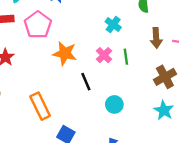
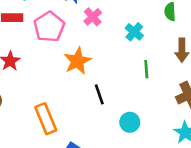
orange star: (65, 53) -> (77, 61), turned 30
pink cross: (104, 55) -> (93, 17), moved

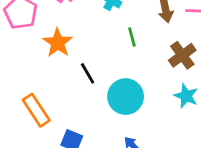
cyan circle: (130, 122) -> (126, 97), size x1.6

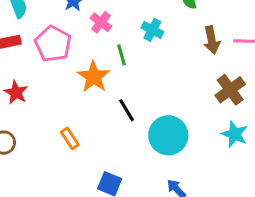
green line: (132, 37) -> (122, 55), moved
orange rectangle: (36, 110) -> (70, 138), moved, size x0.6

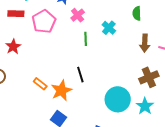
orange star: (94, 77) -> (61, 91), moved
cyan circle: (168, 135) -> (118, 99), moved
orange rectangle: (70, 138) -> (40, 84), turned -32

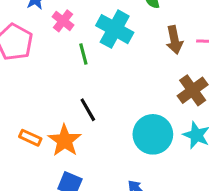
cyan cross: (109, 28) -> (115, 29), size x1.6

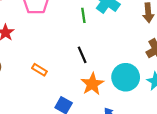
orange star: (65, 141) -> (92, 84), moved

